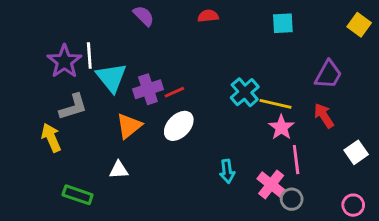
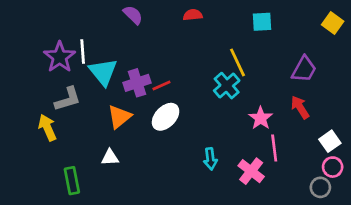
yellow line: (276, 104) -> (238, 62), moved, turned 52
green rectangle: (78, 195) -> (72, 181), turned 60
gray circle: (292, 199) -> (320, 187), moved
pink circle: (353, 205) -> (333, 167), moved

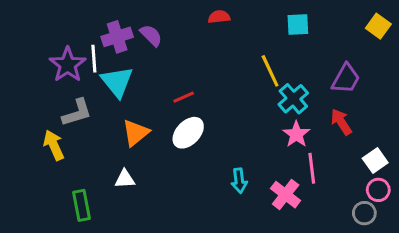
purple semicircle: (133, 15) -> (151, 35), moved
purple cross: (137, 83) -> (117, 37), moved
cyan cross: (227, 86) -> (293, 99), moved

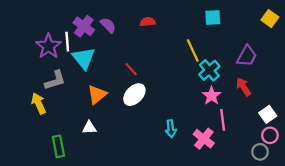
red semicircle: (219, 17) -> (148, 22), moved
purple cross: (117, 37) -> (84, 26), turned -35
red line: (184, 97) -> (131, 69), turned 72

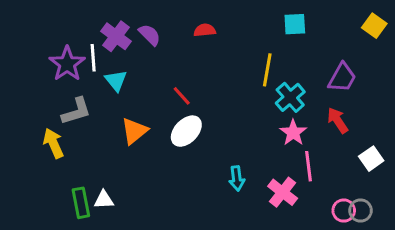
yellow line: (193, 50) -> (267, 70), turned 35
cyan triangle: (84, 58) -> (116, 81), size x0.7
white triangle: (89, 128) -> (104, 200), moved
pink circle: (270, 135) -> (344, 211), moved

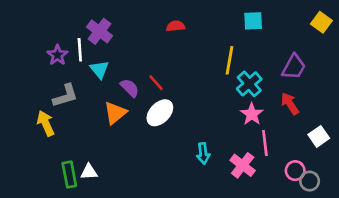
purple semicircle: (150, 35) -> (130, 88), moved
purple star: (67, 64) -> (57, 55), size x0.7
pink circle: (344, 211) -> (295, 171), moved

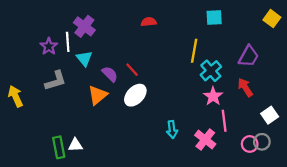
yellow arrow: (46, 123) -> (15, 96), moved
gray circle: (310, 181) -> (262, 142), moved

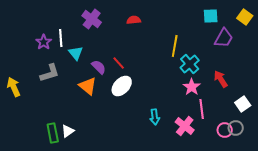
cyan square: (214, 17) -> (211, 16), moved
purple cross: (84, 26) -> (92, 19), moved
purple trapezoid: (249, 56) -> (224, 38), moved
orange triangle: (98, 95) -> (88, 86), turned -42
white triangle: (75, 145) -> (68, 131), turned -32

